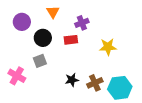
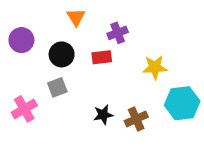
purple circle: (22, 22) -> (21, 40), moved
pink cross: (17, 76) -> (24, 109), turned 30
cyan hexagon: (120, 88) -> (182, 103), moved

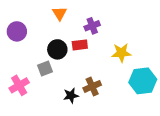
black circle: (62, 54) -> (57, 49), moved
black star: (103, 115) -> (71, 95), moved
brown cross: (136, 119) -> (92, 86), moved

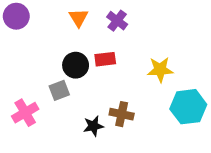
purple cross: (92, 26) -> (117, 21), moved, turned -32
purple circle: (17, 31) -> (16, 16), moved
brown cross: (92, 86) -> (122, 114), turned 36

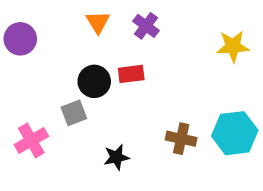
purple circle: (16, 16) -> (20, 39), moved
yellow star: (160, 70) -> (233, 46), moved
brown cross: (122, 114) -> (181, 139), moved

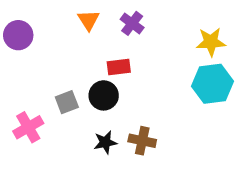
black circle: (94, 81) -> (104, 95), moved
cyan hexagon: (235, 133) -> (212, 84), moved
brown cross: (181, 139) -> (142, 141), moved

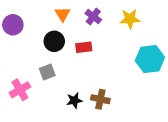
yellow star: (211, 42) -> (130, 19), moved
black circle: (104, 95) -> (54, 41), moved

